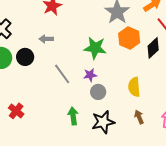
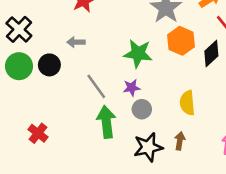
green arrow: (73, 116) -> (106, 122), moved, size x1.4
brown arrow: (139, 117) -> (180, 141), moved, turned 32

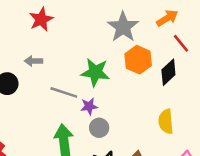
gray line: (96, 86) -> (64, 92), moved, turned -36
yellow semicircle: (187, 103) -> (166, 121), moved

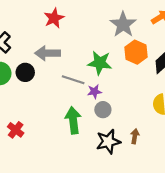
gray arrow: (34, 61) -> (48, 53), size x1.6

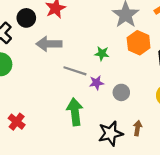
green star: (100, 63) -> (102, 54), size x0.6
black circle: (25, 72) -> (26, 18), moved
gray circle: (103, 110) -> (121, 92), moved

